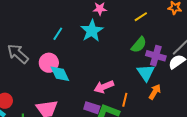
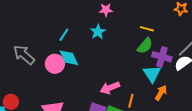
yellow line: (141, 17) -> (147, 29), moved, turned 48
cyan star: (92, 31) -> (98, 32), size x0.7
cyan diamond: (60, 74) -> (69, 58), moved

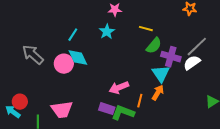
yellow line: (147, 29) -> (146, 29), moved
orange arrow: (161, 93) -> (158, 93), moved

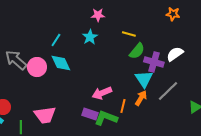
gray line: (197, 47) -> (168, 91), moved
white semicircle: (192, 63) -> (175, 54), moved
pink circle: (64, 64) -> (37, 67), moved

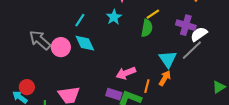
yellow line: (129, 34) -> (153, 14), turned -48
green semicircle: (137, 51) -> (147, 28), moved, turned -30
purple cross: (154, 62) -> (186, 25), moved
gray line: (168, 91) -> (192, 50), moved

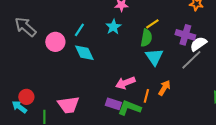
gray arrow: (40, 40) -> (25, 27), moved
pink circle: (61, 47) -> (55, 42), moved
cyan triangle: (168, 59) -> (154, 57), moved

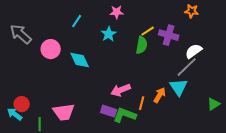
cyan line: (79, 30) -> (77, 21), moved
purple cross: (185, 35) -> (169, 35), moved
cyan triangle: (154, 57) -> (179, 87), moved

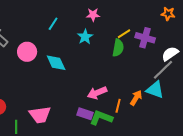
cyan triangle: (179, 87) -> (155, 90), turned -36

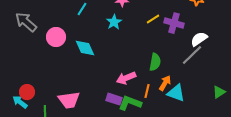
green semicircle: (118, 48) -> (155, 62), moved
cyan triangle: (155, 90) -> (176, 93), moved

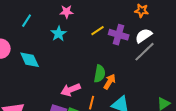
white semicircle: (199, 39) -> (144, 36), moved
gray line: (192, 55) -> (145, 52), moved
orange arrow: (165, 83) -> (110, 82), moved

